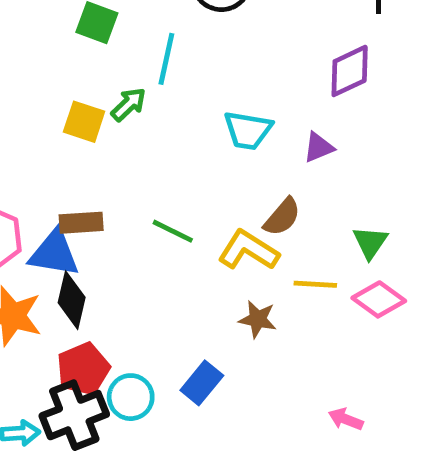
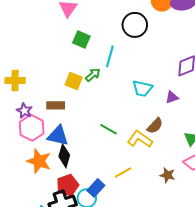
brown rectangle: (81, 223) -> (56, 105), moved
yellow line: (315, 284) -> (123, 173), moved, turned -36
brown star: (258, 319) -> (167, 175), moved
blue rectangle: (202, 383) -> (96, 188), moved

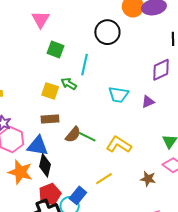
green arrow: (93, 75) -> (69, 84), turned -105
brown rectangle: (56, 105) -> (50, 119), moved
brown semicircle: (155, 126) -> (73, 135), moved

